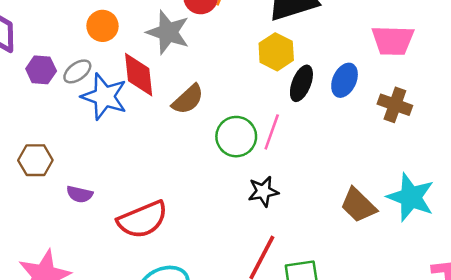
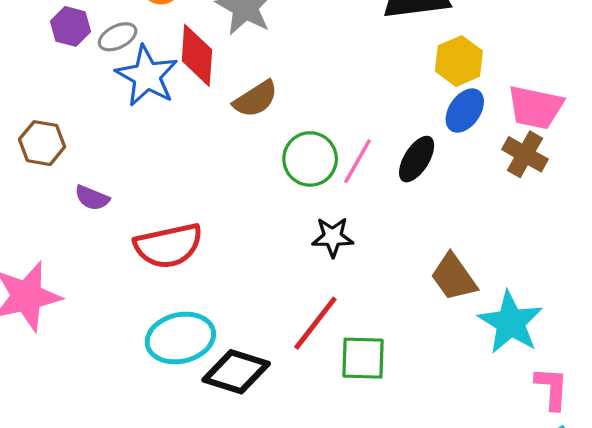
pink trapezoid: (393, 40) -> (535, 107), moved
yellow hexagon: (276, 52) -> (459, 61), moved
black ellipse: (301, 83) -> (417, 159), moved
cyan star: (411, 197) -> (510, 322), moved

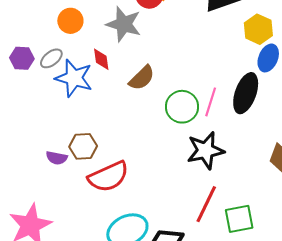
red diamond: (197, 55) -> (101, 59), size x0.6
brown hexagon: (42, 143) -> (83, 146), moved
black ellipse: (417, 159) -> (246, 93), size x1.4
black star: (333, 237) -> (205, 150), size x1.5

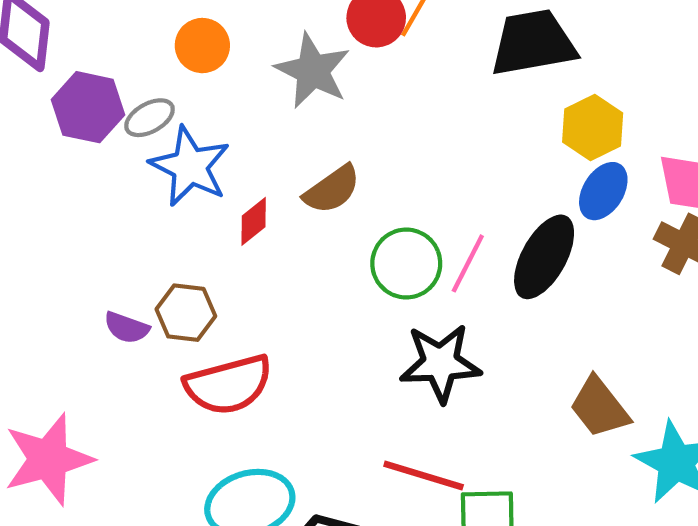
purple hexagon: (22, 58) -> (88, 107), size x1.4
red diamond: (101, 59) -> (254, 221), moved, turned 50
red line: (206, 204) -> (424, 475), turned 72

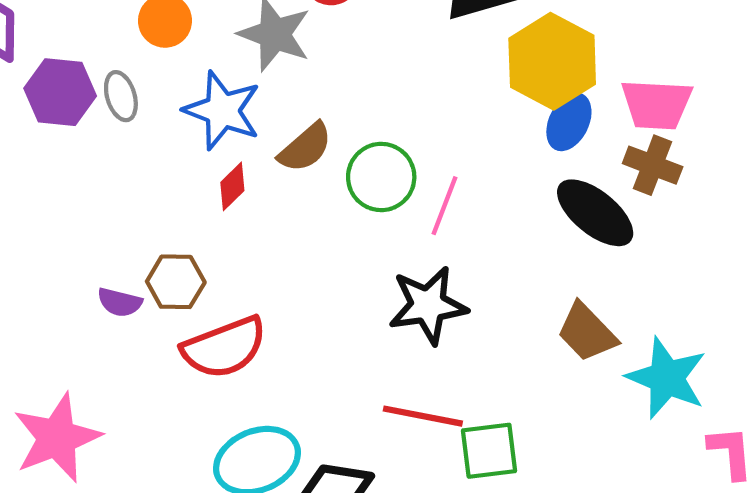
gray ellipse: (150, 118) -> (121, 96), turned -72
yellow hexagon: (593, 128) -> (552, 61), size x1.5
blue star: (190, 166) -> (222, 110), moved
black ellipse: (544, 257) -> (595, 213), moved, turned -74
green circle: (406, 264) -> (381, 177), moved

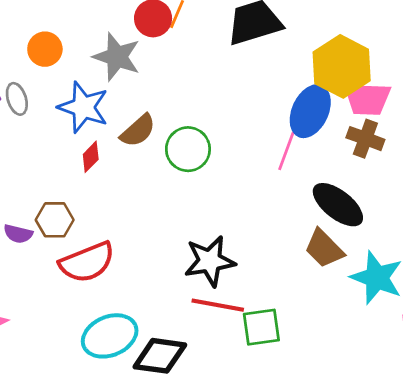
yellow hexagon: (552, 61) -> (342, 66), moved
blue ellipse: (569, 122) -> (310, 111), size x1.4
pink line: (445, 206) -> (286, 151), moved
black ellipse: (595, 213) -> (338, 205), moved
black star: (428, 305) -> (210, 261), moved

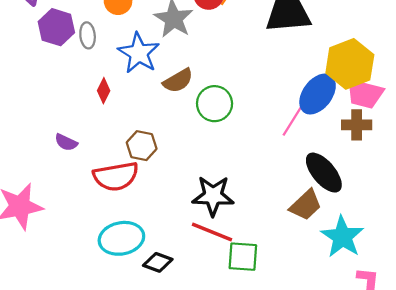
brown cross: (365, 139) -> (357, 125), turned -32
red diamond: (91, 157) -> (104, 91), moved, turned -30
brown hexagon: (55, 220) -> (142, 146), moved
brown trapezoid: (324, 249) -> (306, 205), turned -100
black diamond: (160, 356) -> (158, 262), size x0.7

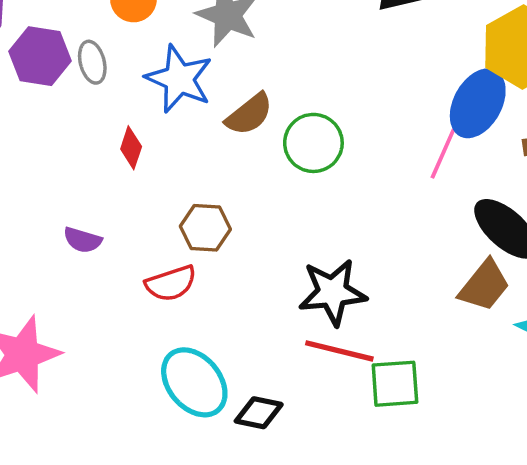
red semicircle: (116, 176) -> (171, 283), size x0.7
cyan ellipse: (121, 238) -> (194, 382), turned 69

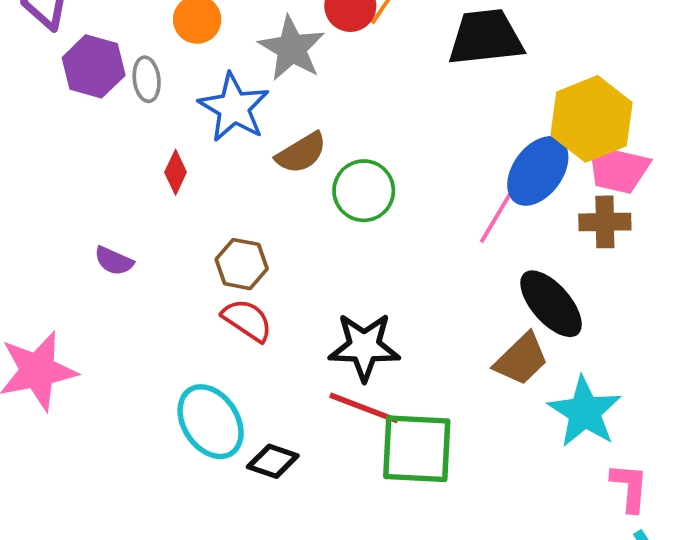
red semicircle: (171, 283) -> (247, 320), moved, turned -135
green square: (395, 384) -> (417, 449), size x1.4

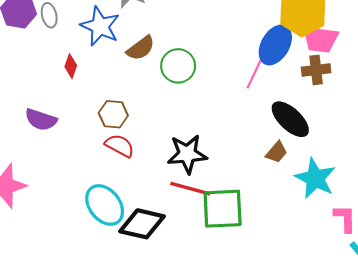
purple semicircle: (114, 261) -> (41, 120), size x1.4
brown trapezoid: (521, 359) -> (277, 152), size x0.7
black diamond: (273, 461) -> (142, 224), size x1.6

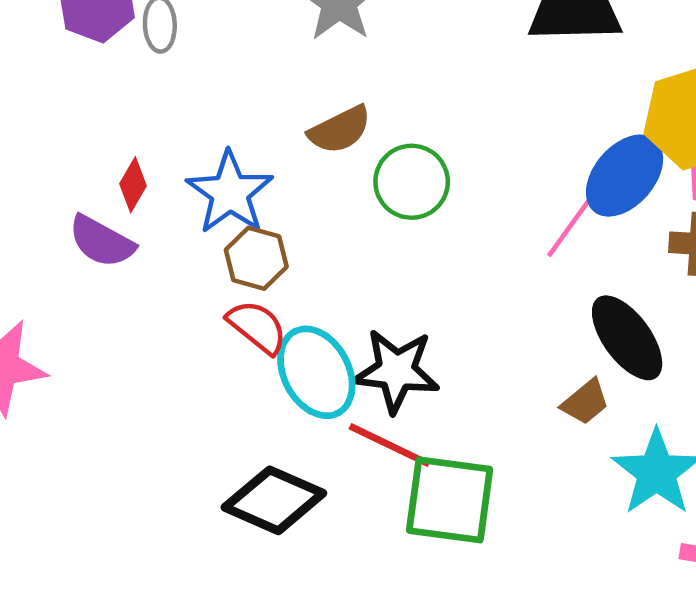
blue star: (100, 26) -> (230, 193), moved
red diamond: (71, 66) -> (133, 185), moved
cyan ellipse: (105, 205) -> (316, 372), moved

